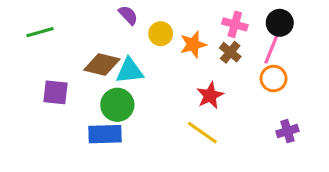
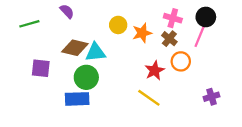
purple semicircle: (128, 15) -> (67, 11), moved
orange circle: (274, 79) -> (181, 61), moved

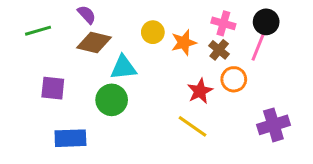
brown diamond: (75, 48) -> (94, 42), moved
purple cross: (212, 97) -> (273, 125), size x1.5
blue rectangle: (77, 99) -> (70, 138), moved

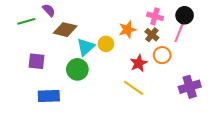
purple semicircle: (87, 15) -> (49, 10), moved
yellow circle: (153, 32) -> (106, 44), moved
cyan triangle: (123, 68) -> (86, 47), turned -36

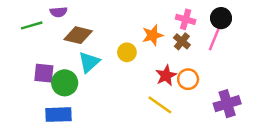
purple semicircle: (49, 10) -> (59, 12), turned 128
cyan triangle: (86, 47) -> (89, 62), moved
orange circle: (162, 55) -> (188, 79), moved
green circle: (77, 69) -> (65, 83), moved

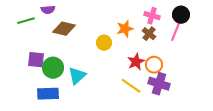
cyan triangle: (89, 62) -> (77, 76), moved
purple cross: (227, 104) -> (159, 84), moved, turned 35

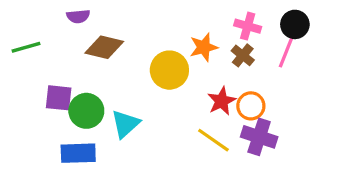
green line: (26, 21) -> (26, 47), moved
yellow circle: (104, 43) -> (169, 70), size x1.5

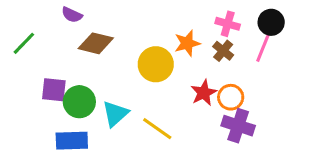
purple semicircle: (78, 16) -> (72, 15), turned 30
green line: (26, 47) -> (24, 43), turned -30
yellow line: (213, 140) -> (157, 129), moved

